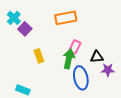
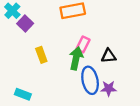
purple star: (108, 70) -> (109, 88), moved

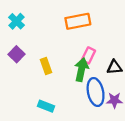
purple square: (25, 23) -> (17, 54), moved
cyan rectangle: (23, 94) -> (46, 106), moved

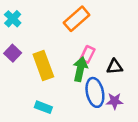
orange rectangle: (78, 21) -> (77, 19), turned -30
yellow rectangle: (46, 66) -> (43, 65), size x1.6

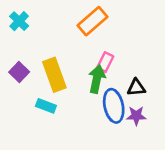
purple square: (13, 53) -> (19, 72), moved
black triangle: (115, 67) -> (136, 87), moved
cyan rectangle: (43, 107) -> (46, 106), moved

